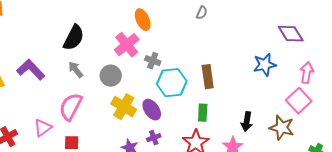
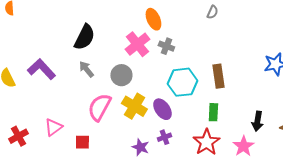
gray cross: (153, 61) -> (166, 46), moved
pink semicircle: (71, 107) -> (99, 107), moved

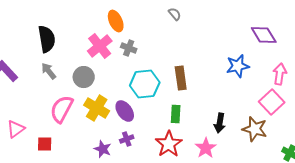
gray semicircle: (212, 12) -> (175, 14), turned -64
black semicircle: (84, 37) -> (47, 39), turned -36

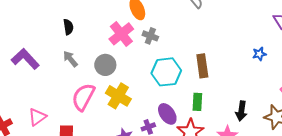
black semicircle: (47, 39) -> (68, 27), size x0.6
blue star: (238, 66) -> (259, 54), size x0.6
purple ellipse: (125, 111) -> (167, 114), moved

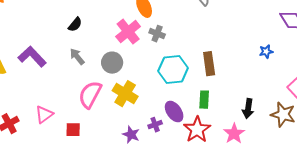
black semicircle: (68, 27) -> (75, 25), turned 49

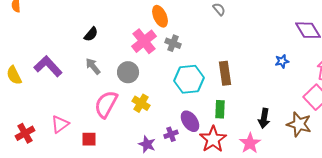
yellow cross: (125, 94) -> (141, 103), size x0.7

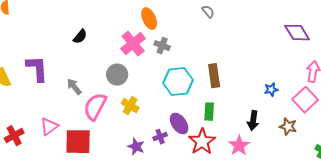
blue star: (282, 61) -> (271, 90), moved
purple L-shape: (48, 66) -> (37, 69), turned 40
gray arrow: (93, 66) -> (74, 87), moved
brown star: (299, 124) -> (288, 127), size x0.7
red square: (89, 139) -> (78, 142), size x1.8

